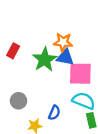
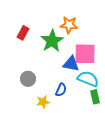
blue triangle: (65, 57) -> (71, 64), moved

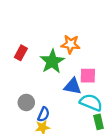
pink square: (85, 54) -> (88, 76), size x0.7
blue semicircle: (61, 90) -> (44, 114), moved

